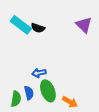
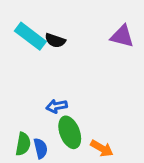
purple triangle: (84, 25) -> (122, 36), turned -30
blue semicircle: (29, 93) -> (41, 148), moved

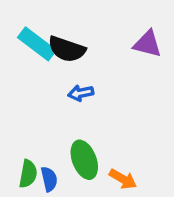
black semicircle: (55, 41) -> (67, 49), size x1.5
blue arrow: (57, 106) -> (81, 93), moved

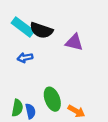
purple triangle: (147, 44) -> (74, 42), moved
blue arrow: (81, 93) -> (25, 58), moved

